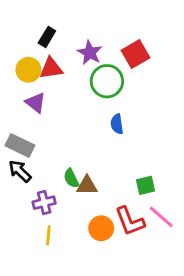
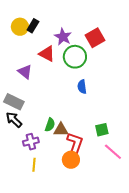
red triangle: (51, 68) -> (47, 54), moved, turned 36
yellow circle: (28, 70) -> (20, 27), moved
green semicircle: (71, 178) -> (50, 125), turned -136
red L-shape: (130, 221) -> (75, 144), moved, turned -140

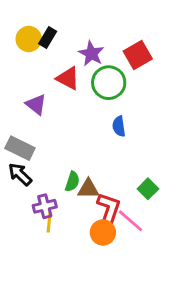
green square: (102, 130) -> (148, 189), turned -32
pink line: (113, 152) -> (131, 221), moved
yellow line: (34, 165) -> (49, 222), moved

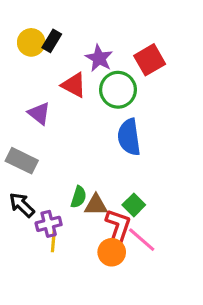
blue semicircle: (119, 126) -> (129, 137), size x1.6
black arrow: (20, 174) -> (22, 205), moved
green square: (148, 189) -> (134, 205), moved

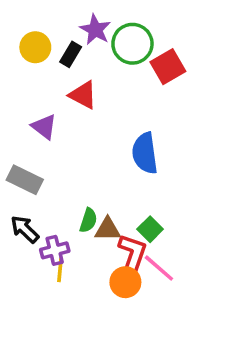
black rectangle: (52, 41) -> (71, 54), moved
purple star: (99, 58) -> (95, 30), moved
green circle: (118, 90) -> (132, 44), moved

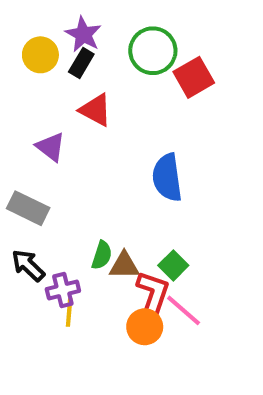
purple star: (95, 30) -> (83, 34), moved

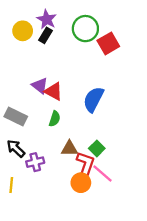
red triangle: (96, 110) -> (53, 91), moved
purple triangle: (51, 147) -> (40, 86), moved
blue semicircle: (167, 178) -> (93, 99), turned 35
green semicircle: (102, 255) -> (55, 119), moved
yellow line: (69, 312) -> (11, 185), moved

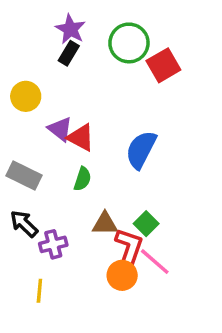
yellow circle: (23, 31) -> (26, 96), moved
yellow line: (11, 185) -> (39, 291), moved

